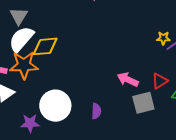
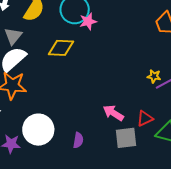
yellow diamond: (45, 46) -> (61, 48), moved

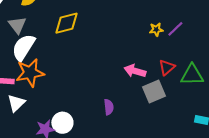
yellow star: (154, 76) -> (156, 30), moved
white circle: (38, 130) -> (62, 123), moved, size x0.7

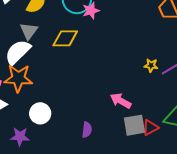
gray triangle: (17, 25) -> (29, 31), moved
red triangle: (167, 67) -> (150, 128), moved
white circle: (62, 123) -> (40, 113), moved

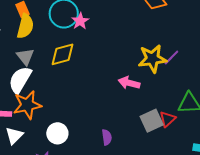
yellow star: (151, 65) -> (152, 59), size x2.0
pink arrow: (121, 101) -> (129, 83), moved

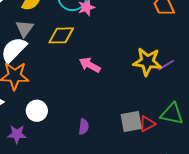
pink arrow: (129, 83) -> (90, 65), moved

